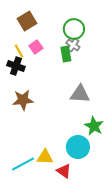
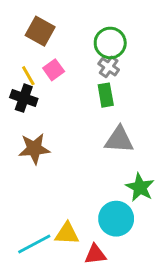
brown square: (27, 21) -> (40, 31), turned -30
green rectangle: (66, 54) -> (106, 95), moved
red triangle: (64, 171) -> (95, 254), turned -42

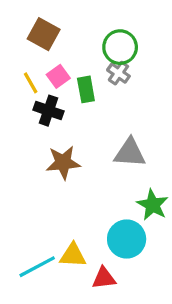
green rectangle: (106, 95) -> (86, 89), moved
black cross: (24, 98) -> (48, 111), moved
brown star: (34, 149) -> (63, 163), moved

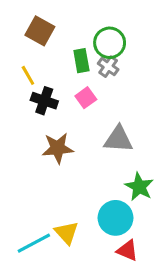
pink square: (58, 76) -> (86, 98), moved
green rectangle: (86, 89) -> (81, 61), moved
yellow triangle: (73, 255) -> (67, 233), turned 45
red triangle: (104, 278) -> (127, 251), moved, turned 30

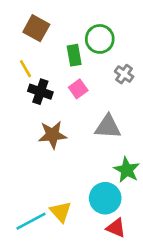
gray cross: (108, 67) -> (124, 74), moved

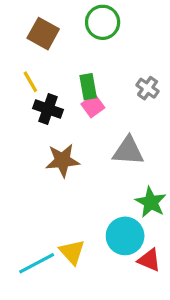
green circle: (100, 39) -> (103, 22), moved
green rectangle: (74, 55) -> (88, 87), moved
red triangle: (116, 228) -> (149, 260), moved

